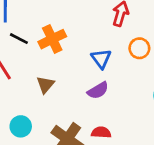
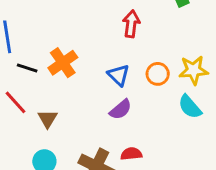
orange circle: (139, 48) -> (158, 74), moved
brown triangle: (45, 85) -> (48, 119), moved

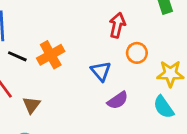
orange circle: (158, 74) -> (137, 53), moved
purple semicircle: (121, 110) -> (118, 100), moved

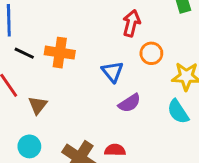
orange cross: (51, 55) -> (60, 53), turned 36

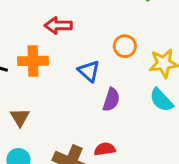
red arrow: (131, 23) -> (58, 25), moved, turned -95
purple semicircle: (129, 103) -> (111, 100), turned -30

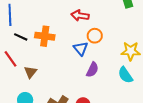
red arrow: (58, 25) -> (80, 16), moved
orange circle: (125, 46) -> (95, 36), moved

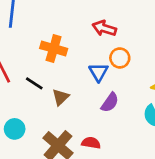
black line: (21, 37) -> (34, 83), moved
brown triangle: (30, 72) -> (61, 97), moved

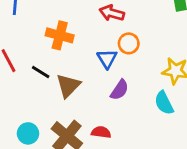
brown triangle: (61, 97) -> (68, 86), size x1.4
cyan circle: (15, 129) -> (28, 133), moved

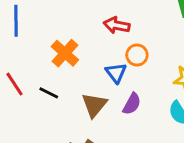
orange cross: (60, 35) -> (65, 53), turned 32
brown triangle: (68, 86) -> (94, 105), moved

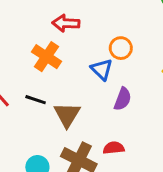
red arrow: (117, 25) -> (66, 23), moved
brown triangle: (94, 105) -> (67, 115), moved

